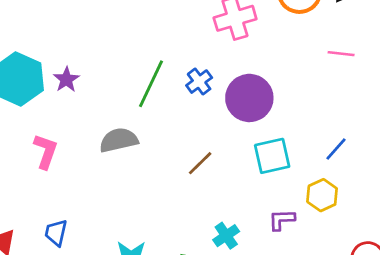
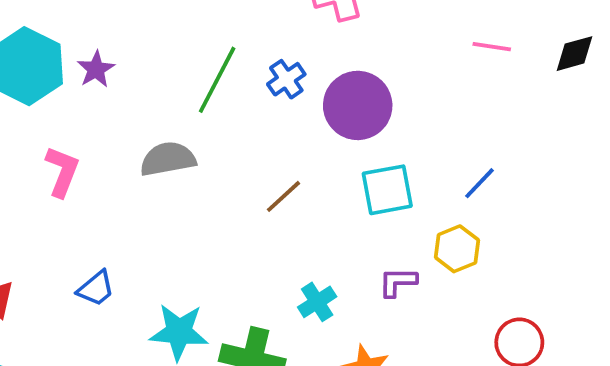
blue trapezoid: (56, 233) -> (96, 288), moved, turned -144

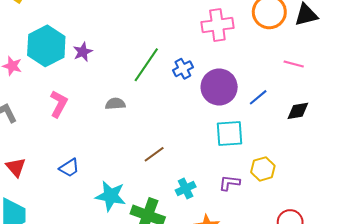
black diamond: (574, 54) -> (298, 111), moved
gray semicircle: (168, 159) -> (115, 104), size x0.7
blue line: (479, 183) -> (258, 97), moved
brown line: (284, 196) -> (154, 154), moved

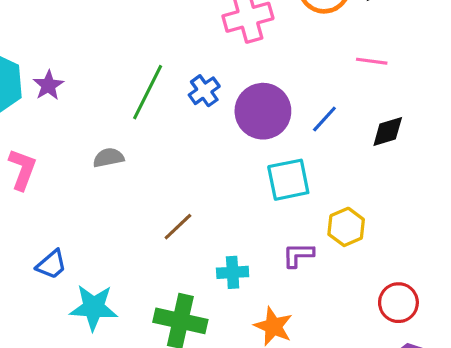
cyan cross: (186, 188) -> (233, 272), turned 30
cyan star: (111, 196) -> (94, 307), moved

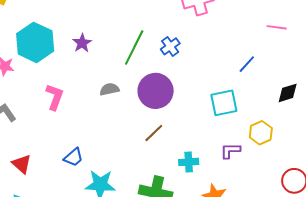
purple star: (48, 85) -> (82, 43), moved
purple circle: (263, 111) -> (156, 91), moved
black diamond: (388, 131) -> (288, 93), moved

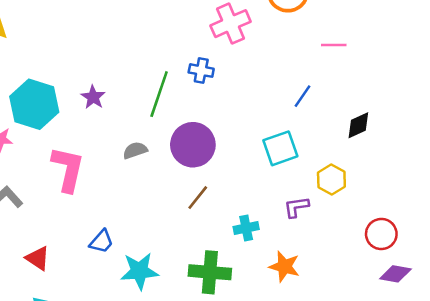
blue cross: (170, 46) -> (201, 71), moved, turned -36
pink L-shape: (55, 97) -> (68, 169), size x1.4

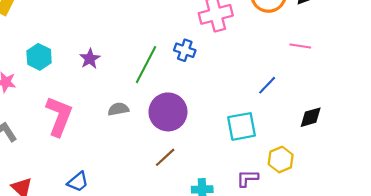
cyan hexagon: (34, 104) -> (39, 57), size x0.6

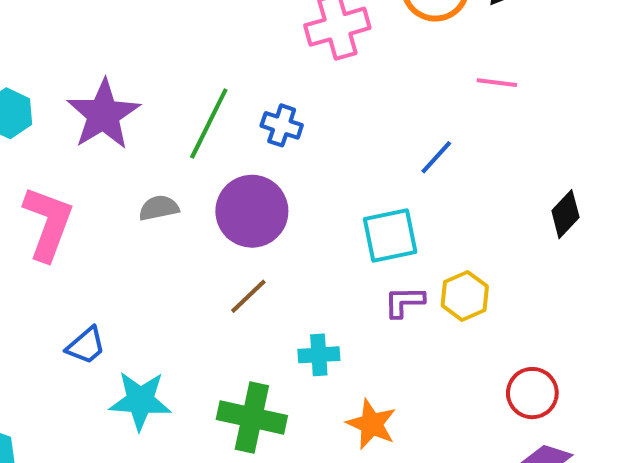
blue cross: (185, 50) -> (282, 125), moved
purple star: (90, 59) -> (103, 115), size x1.8
black diamond: (311, 117) -> (565, 214), moved, turned -30
purple L-shape: (247, 178) -> (404, 302), moved

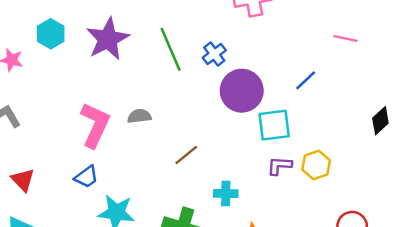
green line: (209, 124) -> (171, 49), turned -54
blue cross: (282, 125) -> (214, 54), turned 30
gray semicircle: (159, 208) -> (139, 116), moved
purple circle: (252, 211) -> (242, 91), moved
pink L-shape: (48, 223) -> (95, 125), moved

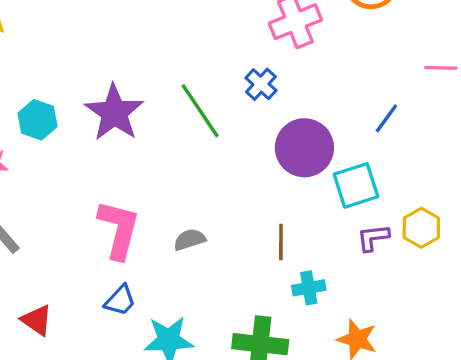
pink line: (345, 38) -> (441, 68), moved
blue cross: (214, 54) -> (261, 84), moved
gray semicircle: (139, 116) -> (190, 240), moved
brown line: (186, 155) -> (281, 242), moved, turned -40

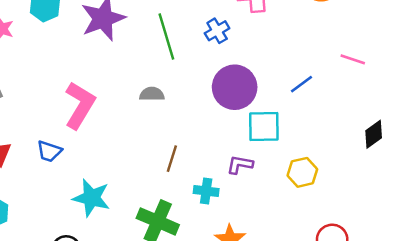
purple L-shape: (373, 238) -> (240, 165), moved
gray semicircle: (190, 240) -> (152, 94), moved
brown line: (281, 242) -> (172, 159), moved
blue trapezoid: (120, 300) -> (49, 151), moved, turned 48

